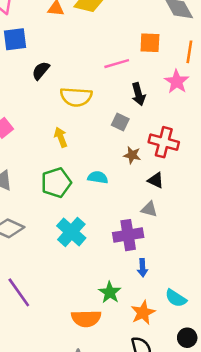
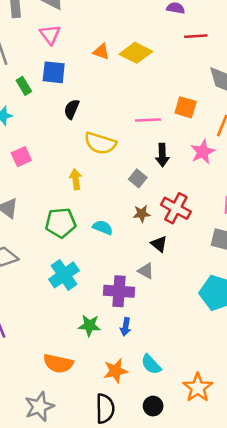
black semicircle: (41, 71) -> (72, 109), turned -30
brown star: (132, 155) -> (142, 214), turned -30
green star: (110, 292) -> (89, 325), moved, turned 30

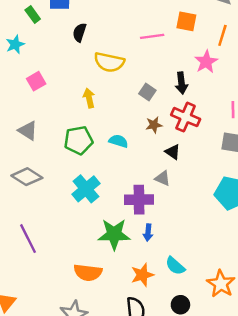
black arrow: (162, 155) -> (181, 83), moved
green star: (89, 325) -> (114, 234), size x1.5

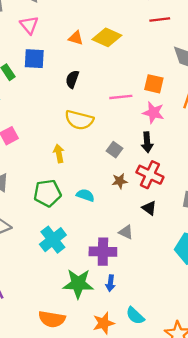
black semicircle: (80, 32) -> (72, 79), moved
pink star: (206, 62) -> (153, 113), moved, turned -30
black triangle: (173, 152) -> (149, 208), moved

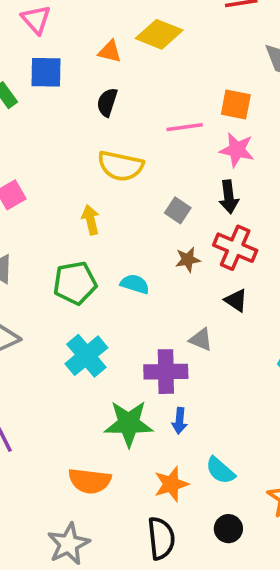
orange triangle: (76, 38) -> (110, 52), moved

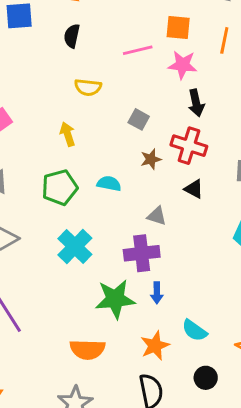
yellow semicircle: (121, 166) -> (88, 87), size x0.7
black arrow: (229, 197) -> (196, 103), moved
gray triangle: (201, 340) -> (157, 216), moved

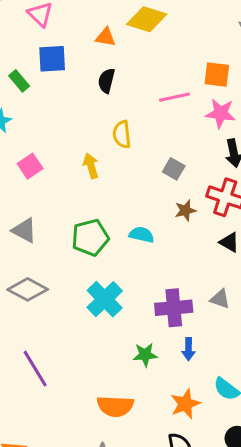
yellow semicircle: (88, 87) -> (122, 134), turned 76
yellow arrow: (68, 134) -> (91, 166), moved
gray triangle: (157, 216) -> (220, 299), moved
green star: (115, 299) -> (145, 355), size x0.6

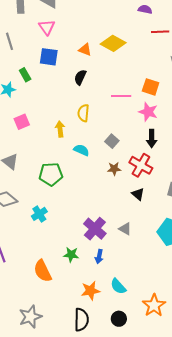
green rectangle: (19, 81) -> (25, 75), moved
cyan semicircle: (142, 235) -> (81, 150), moved
cyan cross: (105, 299) -> (39, 214), moved, size x0.7
purple cross: (174, 308) -> (95, 229), turned 35
orange semicircle: (115, 406) -> (43, 271), moved, turned 50

